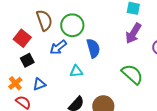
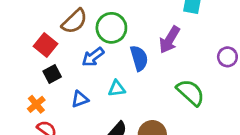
brown semicircle: (44, 20) -> (75, 21), turned 65
purple arrow: (133, 33) -> (169, 40), moved
blue triangle: (39, 84) -> (80, 99), moved

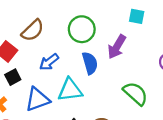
green circle: (111, 28) -> (82, 29), moved
cyan triangle: (117, 89) -> (70, 90), size x1.6
blue triangle: (80, 99) -> (37, 99), size x1.6

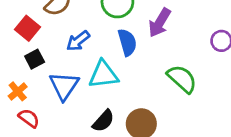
blue triangle: (37, 99) -> (64, 86), turned -36

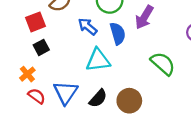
red square: (28, 28) -> (35, 22), turned 30
blue arrow: (78, 41) -> (88, 27), moved, turned 78
blue triangle: (64, 86) -> (66, 93), moved

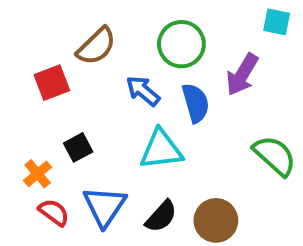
black square: (41, 47) -> (78, 147), moved

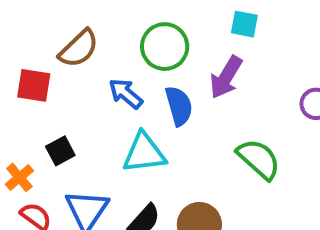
cyan square: (277, 22) -> (244, 24), moved
red square: (52, 83) -> (34, 85), turned 30

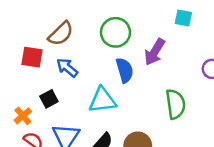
cyan square: (244, 24) -> (183, 18), moved
blue arrow: (126, 94) -> (67, 68), moved
green semicircle: (259, 159) -> (176, 104), turned 40

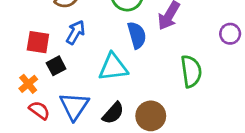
red square: (32, 57) -> (38, 42), moved
blue arrow: (67, 68) -> (76, 32), turned 80

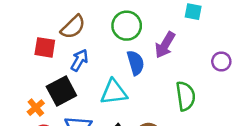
red square: (38, 42) -> (45, 47), moved
black square: (56, 66) -> (61, 91), size x1.6

